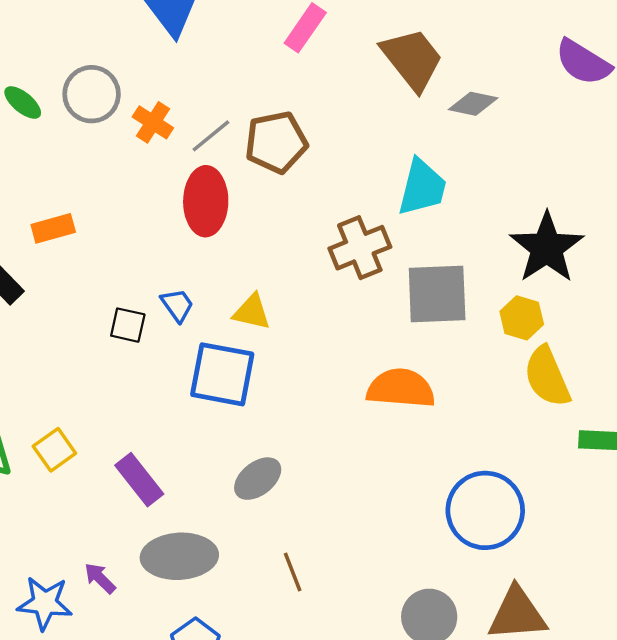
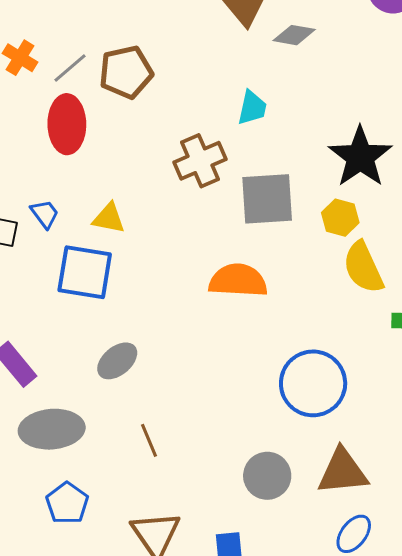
cyan trapezoid: (422, 187) -> (252, 108), size x0.7

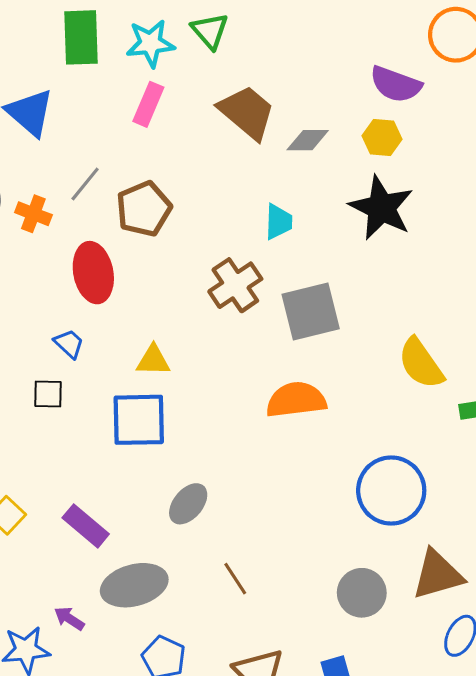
gray line: (70, 68) -> (85, 184), moved
black star: (360, 157) -> (381, 208), moved
blue trapezoid: (45, 214) -> (69, 344), moved
yellow hexagon: (340, 218) -> (382, 137), moved

